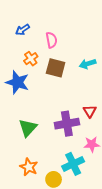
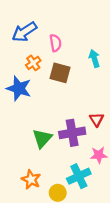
blue arrow: (23, 30) -> (24, 32), size x1.6
cyan arrow: (88, 64) -> (94, 58), moved, turned 91
green triangle: (28, 128) -> (42, 138), moved

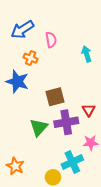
orange cross: (33, 63) -> (31, 58), turned -32
brown square: (60, 73) -> (55, 97), moved, turned -30
orange star: (31, 179) -> (15, 166), moved

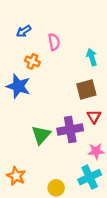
blue arrow: (22, 30) -> (24, 31), size x0.6
brown square: (55, 97) -> (86, 90), moved
cyan cross: (72, 162) -> (90, 177), moved

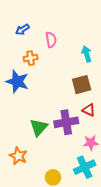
orange cross: (32, 61) -> (31, 58), turned -32
red triangle: (94, 117) -> (89, 110), turned -32
orange star: (16, 176) -> (18, 156), moved

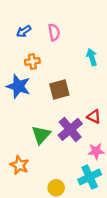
pink semicircle: (51, 40) -> (54, 32), moved
brown square: (82, 85) -> (59, 90), moved
purple cross: (66, 122) -> (70, 129), turned -30

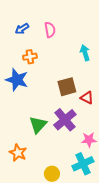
brown square: (59, 90) -> (67, 87), moved
red triangle: (94, 117) -> (87, 98), moved

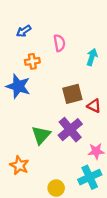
pink semicircle: (50, 30) -> (59, 43), moved
cyan arrow: (85, 53) -> (92, 57), turned 35

